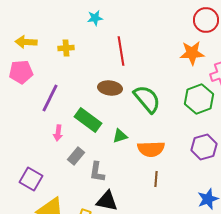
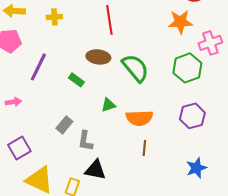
green rectangle: (88, 120) -> (76, 80), moved, size x0.6
pink arrow: (58, 133) -> (13, 102), moved, turned -105
purple square: (31, 179) -> (19, 148), turned 30

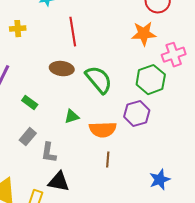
green rectangle: (76, 80) -> (30, 103), moved
purple hexagon: (192, 116) -> (137, 114), moved

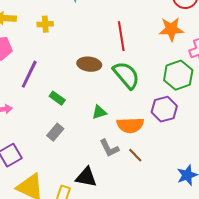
red line: (73, 32) -> (121, 36), moved
gray L-shape: (49, 153) -> (109, 148), moved, turned -35
brown line: (108, 160) -> (135, 155), turned -49

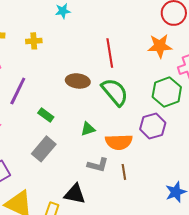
gray rectangle: (55, 132) -> (44, 149), size x1.4
gray L-shape: (109, 148) -> (98, 165), turned -50
brown line: (135, 155) -> (124, 172), turned 35

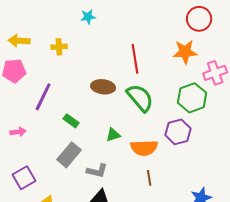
gray L-shape: (98, 165) -> (97, 171), moved

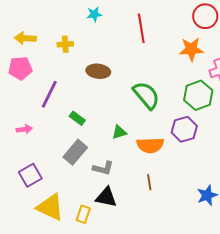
red line: (135, 59) -> (141, 28), moved
brown ellipse: (103, 87) -> (98, 71), moved
brown line: (149, 178) -> (149, 182), moved

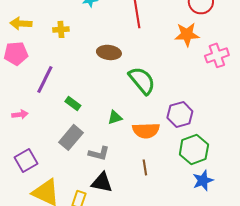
brown ellipse: (98, 71) -> (109, 52), moved
green hexagon: (198, 95) -> (194, 149), moved

